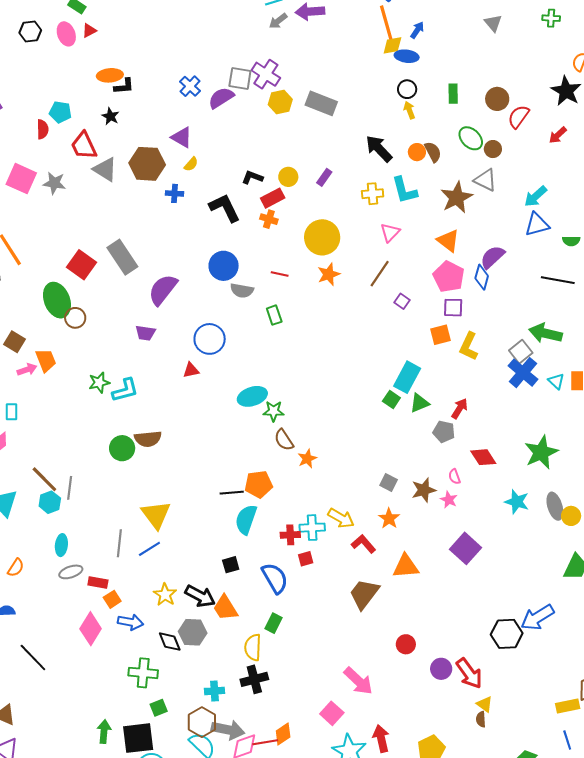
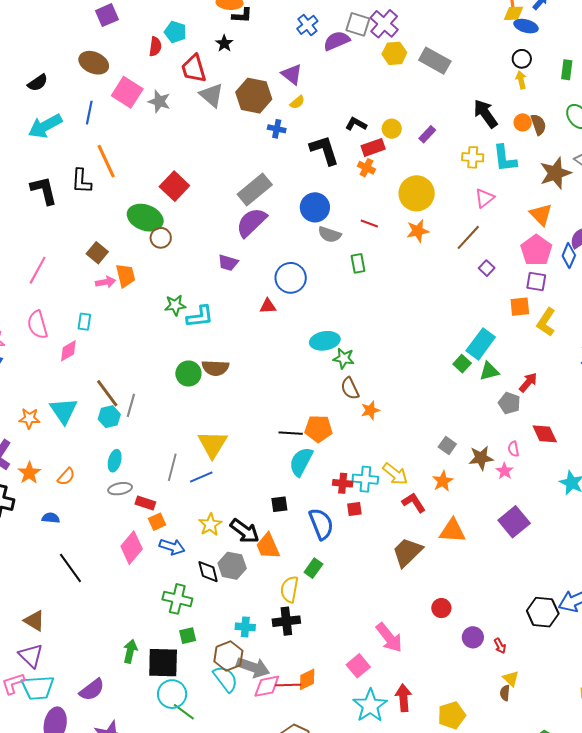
gray rectangle: (122, 257) -> (255, 190), moved, turned 76
green ellipse: (57, 300) -> (145, 218), turned -56
red arrow: (469, 673) -> (500, 646), size x0.5

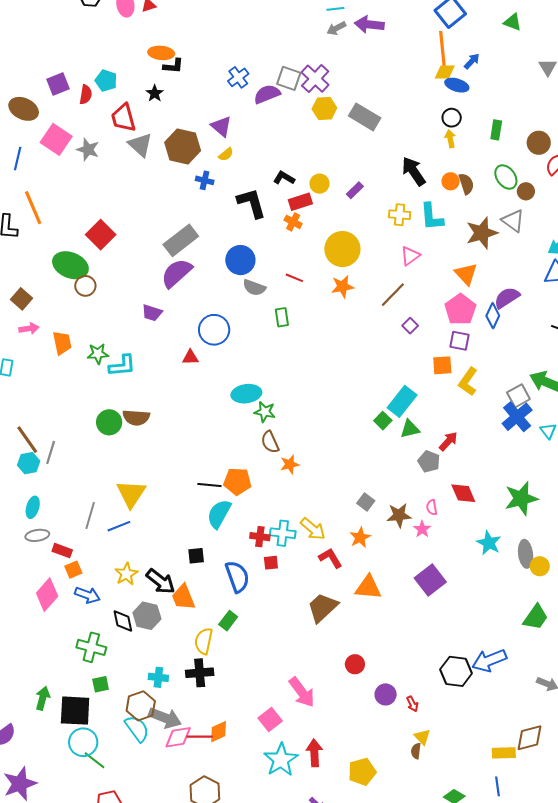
purple square: (107, 15) -> (58, 84), moved
orange trapezoid: (126, 276) -> (62, 343), moved

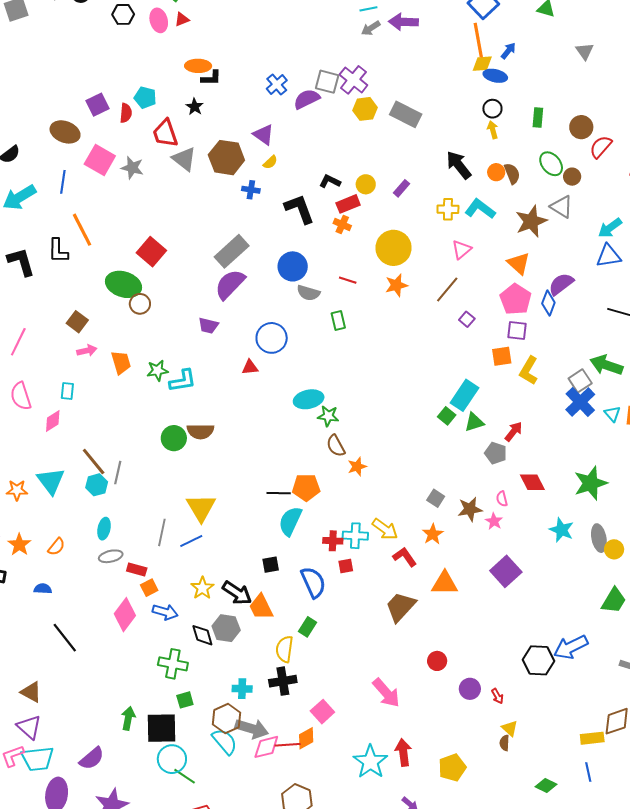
cyan L-shape: (432, 217) -> (480, 209), turned 136
pink square: (270, 720) -> (322, 712), moved

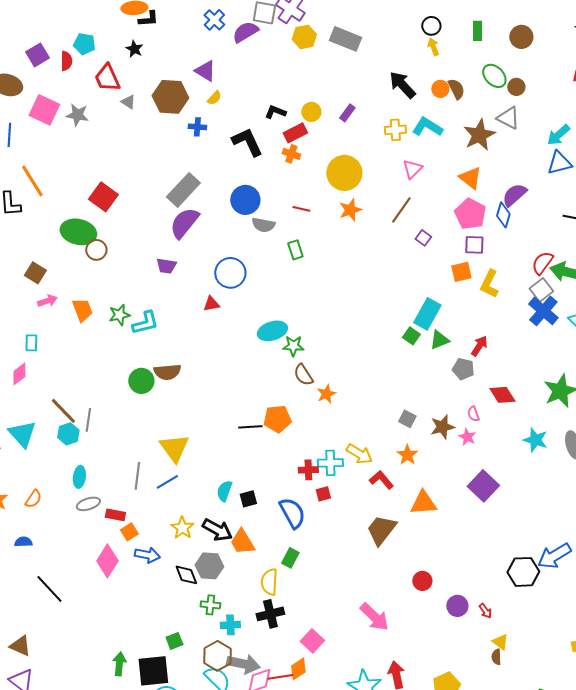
red semicircle: (601, 147) -> (542, 263), moved
gray triangle: (184, 159) -> (128, 102), size x0.6
cyan semicircle: (290, 521) -> (224, 491), moved, size x0.7
green cross: (173, 664) -> (210, 605), moved, size x0.7

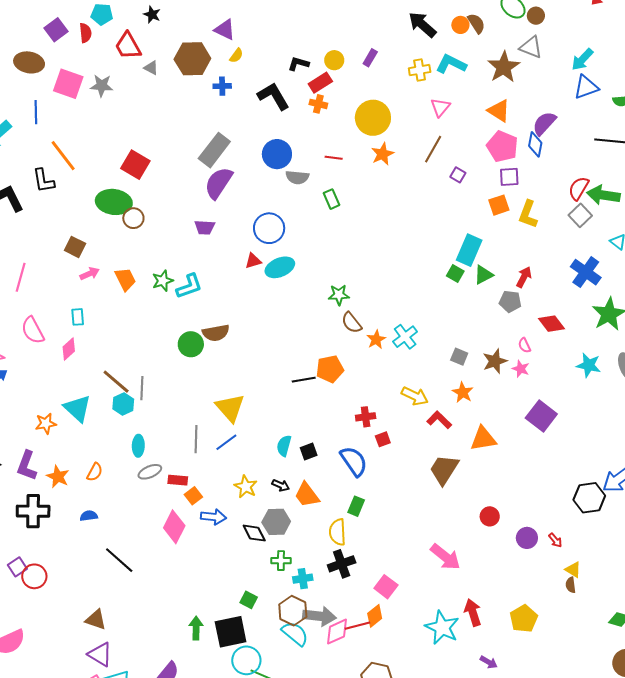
blue cross: (543, 311) -> (586, 272), moved
cyan ellipse: (272, 331) -> (280, 267), moved
cyan cross: (330, 463) -> (405, 337), moved, turned -30
black arrow: (217, 530) -> (281, 485), size x0.6
green square: (174, 641) -> (249, 600), turned -36

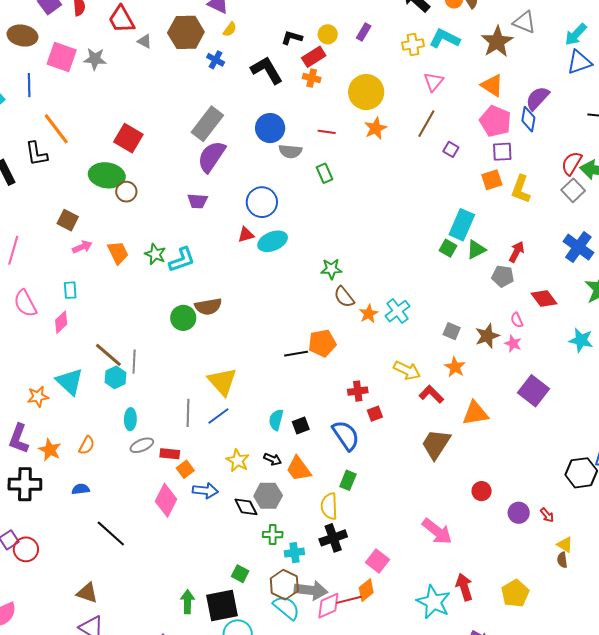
blue cross: (222, 86) -> (216, 60), turned 30
green star: (163, 281) -> (155, 254), turned -30

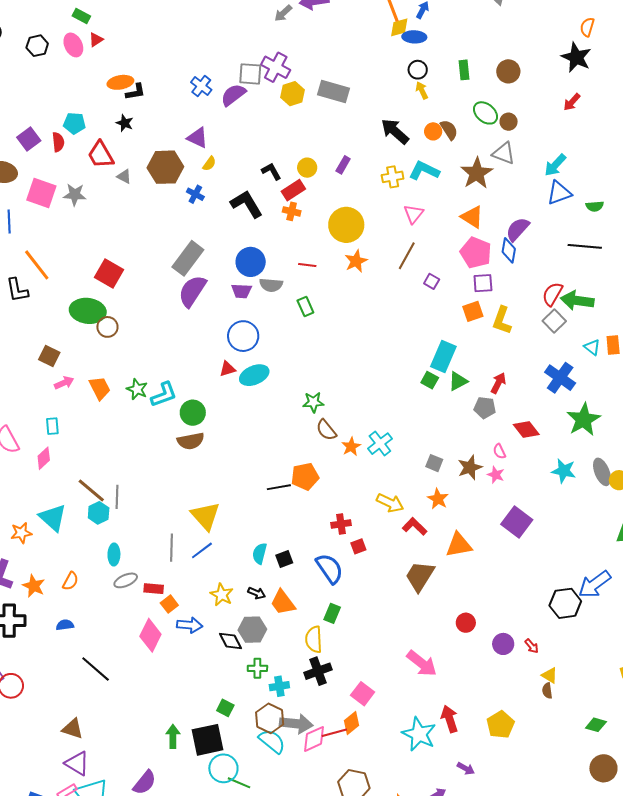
black L-shape: (292, 38) -> (271, 171), turned 45
purple trapezoid: (198, 201) -> (242, 291), moved
green circle: (183, 318) -> (193, 413), moved

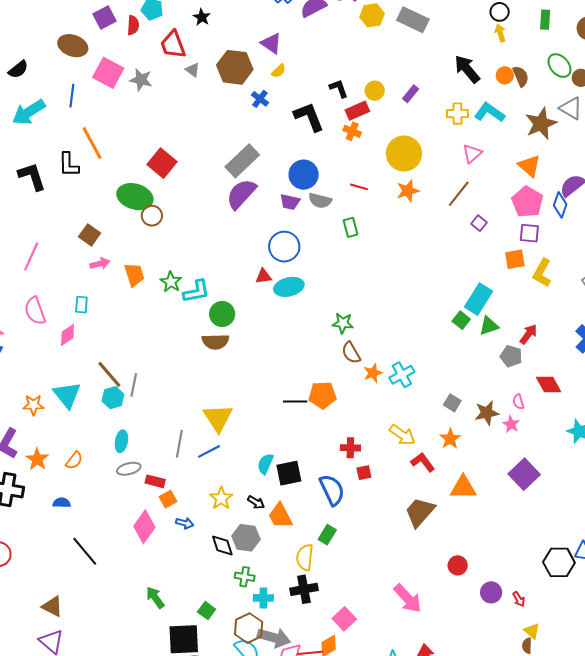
black square: (284, 559) -> (289, 473), size x1.5
blue arrow: (190, 625) -> (185, 523), size x0.7
green arrow: (173, 736) -> (155, 598), moved, turned -45

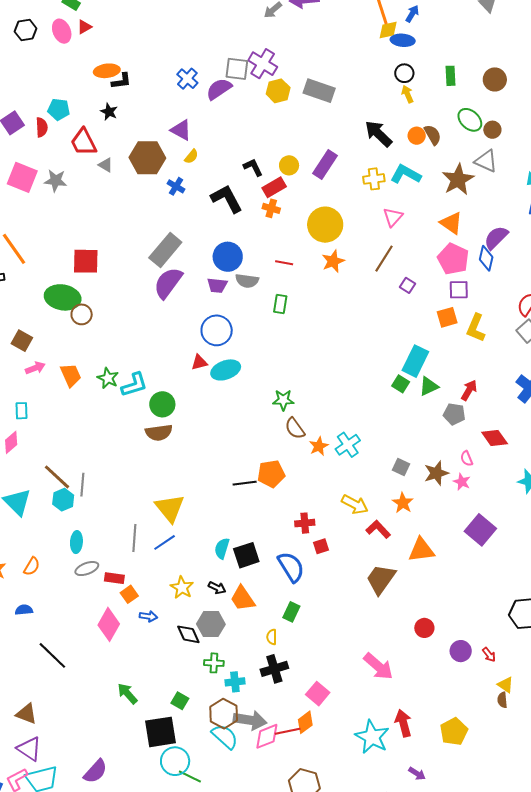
purple rectangle: (411, 94) -> (325, 164), size x1.6
red square: (162, 163) -> (86, 261), turned -32
green rectangle: (350, 227) -> (280, 304), turned 30
yellow semicircle: (305, 557) -> (272, 637), size x0.6

